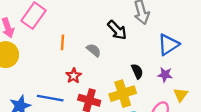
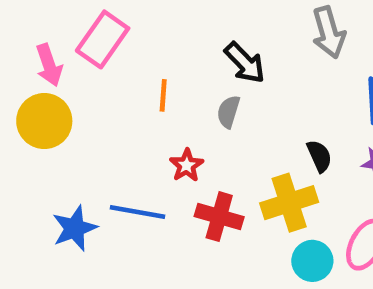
black arrow: (117, 30) -> (245, 63), moved
gray semicircle: (94, 50) -> (228, 112), turned -112

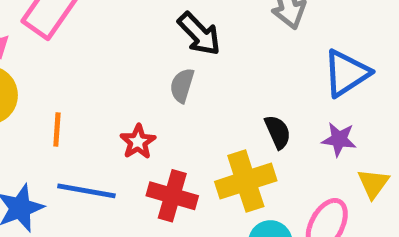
orange line: (163, 95) -> (57, 130), moved

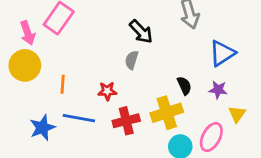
red star: (138, 142) -> (107, 91), turned 30
red cross: (172, 196) -> (126, 121), turned -30

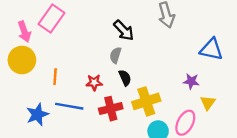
blue triangle: (222, 53) -> (211, 49), moved, turned 45
black semicircle: (184, 86) -> (125, 78), moved

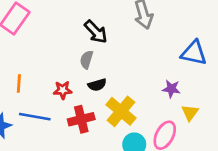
black semicircle: (125, 78) -> (97, 85), turned 98
yellow cross: (146, 101) -> (121, 111), turned -32

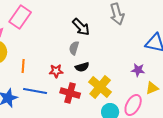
yellow triangle: (190, 113) -> (152, 88), turned 32
red cross: (81, 119) -> (70, 93), turned 30

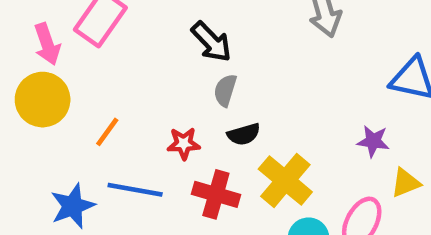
black arrow: (81, 27) -> (211, 42), moved
orange line: (23, 66) -> (107, 132), turned 32

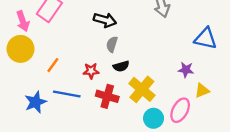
black arrow: (211, 42) -> (105, 20), turned -30

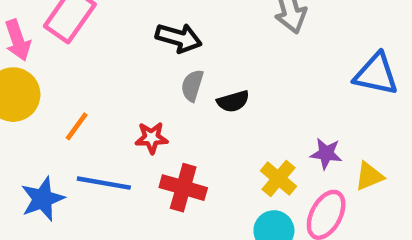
black semicircle: (121, 66) -> (233, 101), moved
purple star: (186, 70) -> (326, 154), moved
yellow cross: (142, 89) -> (278, 178), moved, size x0.7

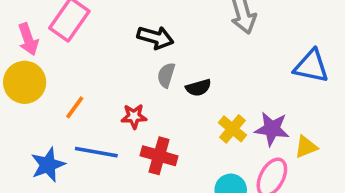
purple star: (326, 154) -> (272, 129), size x1.4
yellow cross: (278, 178) -> (232, 129), moved

